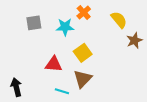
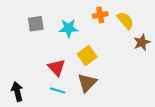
orange cross: (84, 12) -> (100, 15), moved, turned 32
red triangle: (54, 64) -> (57, 67), turned 42
cyan line: (62, 91) -> (58, 90), moved

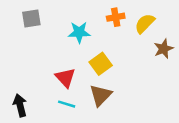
yellow semicircle: (125, 20) -> (145, 23), turned -96
gray square: (36, 24) -> (31, 18), moved

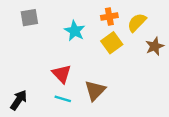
cyan star: (79, 32) -> (75, 31), turned 30
yellow square: (101, 64) -> (112, 43), moved
black arrow: (20, 105) -> (19, 100), turned 48

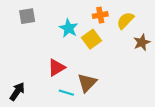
yellow square: (112, 43) -> (91, 39), moved
red triangle: (62, 74) -> (57, 67), turned 42
cyan line: (63, 99) -> (66, 93), moved

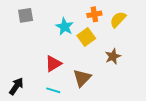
brown star: (142, 42) -> (113, 56), moved
cyan line: (66, 93) -> (53, 90), moved

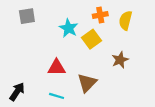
yellow semicircle: (118, 19) -> (125, 20), turned -30
red triangle: (53, 64) -> (57, 68), turned 30

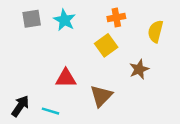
yellow semicircle: (125, 20) -> (155, 31), moved
cyan star: (69, 28) -> (64, 20), moved
cyan line: (57, 96) -> (51, 111), moved

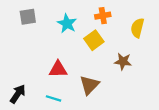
cyan star: (64, 20) -> (67, 23), moved
brown star: (139, 69) -> (123, 61), turned 30
cyan line: (51, 111) -> (54, 98), moved

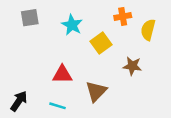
orange cross: (103, 16) -> (123, 16), moved

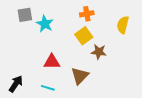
orange cross: (123, 16) -> (87, 14), moved
cyan star: (72, 25) -> (45, 24), moved
brown star: (132, 66) -> (99, 52), moved

